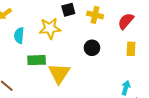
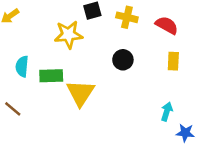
red semicircle: (126, 21) -> (167, 25), turned 78
cyan semicircle: (19, 35) -> (22, 66), moved

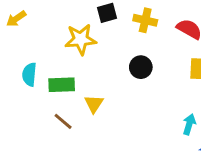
yellow triangle: (80, 93) -> (94, 104), size x0.6
brown line: (13, 109) -> (63, 121), moved

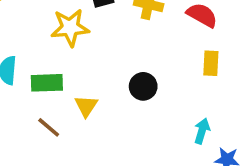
black circle: (141, 67) -> (143, 86), moved

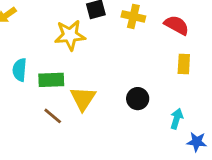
black circle: (143, 86) -> (138, 99), moved
yellow triangle: (86, 106) -> (83, 99), size x1.4

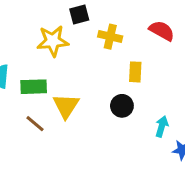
yellow cross: (133, 16) -> (110, 37), moved
yellow rectangle: (184, 64) -> (135, 72), moved

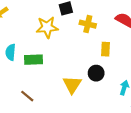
yellow triangle: (66, 106) -> (72, 85), moved
brown line: (35, 124) -> (27, 96), moved

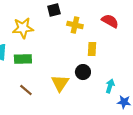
yellow star: (47, 27) -> (23, 28), moved
brown line: (27, 96) -> (26, 90), moved

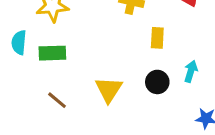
black circle: (83, 72) -> (157, 82), moved
cyan arrow: (110, 86) -> (191, 71), moved

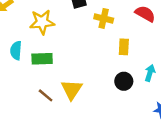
yellow triangle: (109, 90) -> (72, 90), moved

